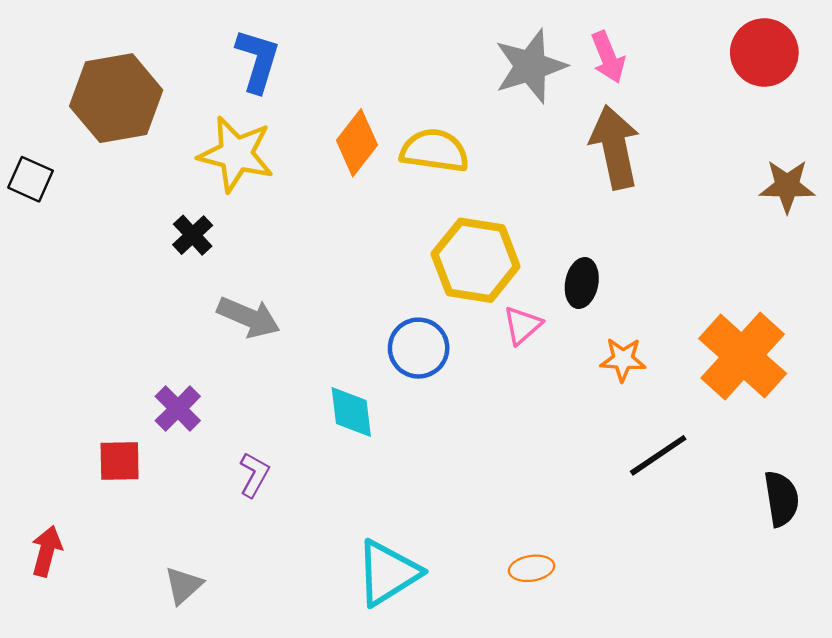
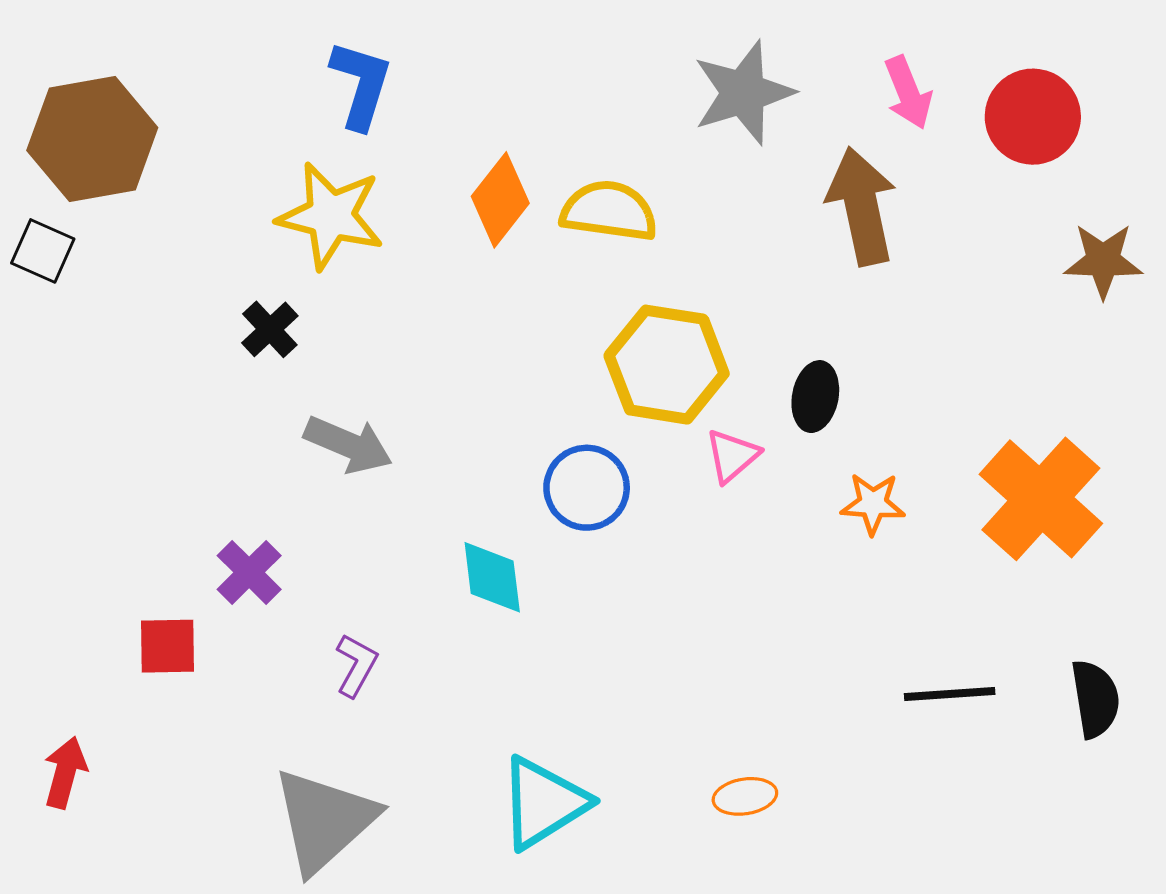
red circle: (764, 52) -> (1033, 117), moved
pink arrow: (608, 57) -> (908, 93), moved
brown hexagon: (116, 98) -> (92, 139), moved
black line: (658, 455) -> (950, 694), moved, turned 30
gray triangle: (183, 585) -> (324, 820), moved, size x2.0

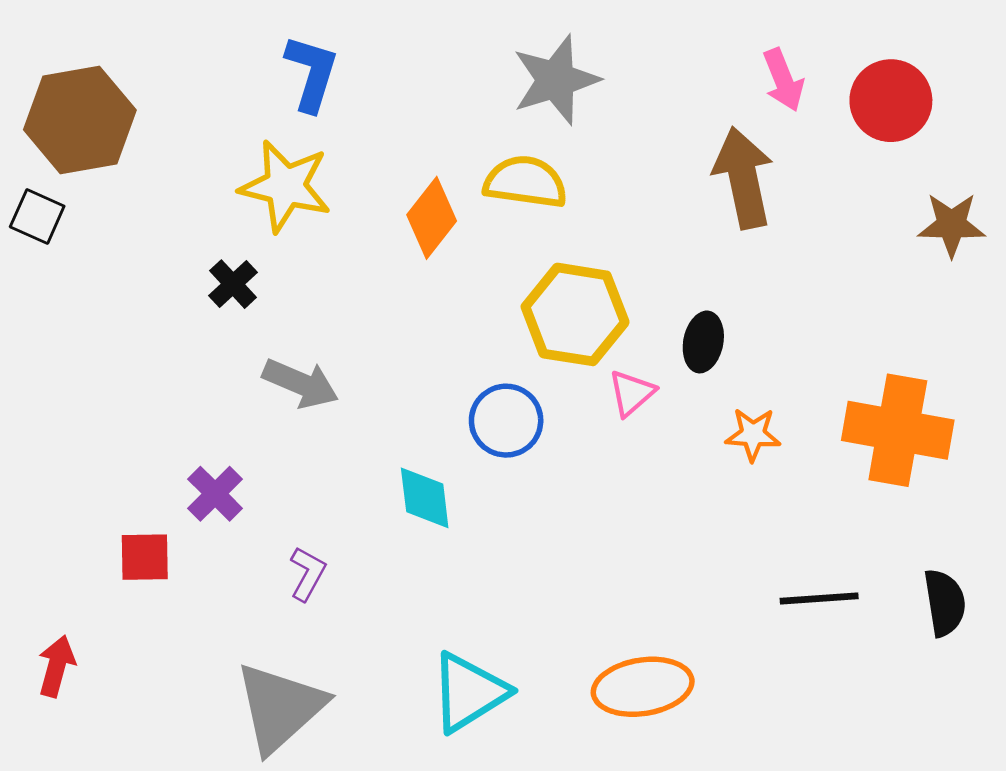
gray star: (743, 93) -> (556, 80), moved
orange diamond: (500, 200) -> (432, 218), moved
orange cross: (1041, 499) -> (898, 430), turned -32
orange ellipse: (745, 796) -> (643, 687), size x1.8

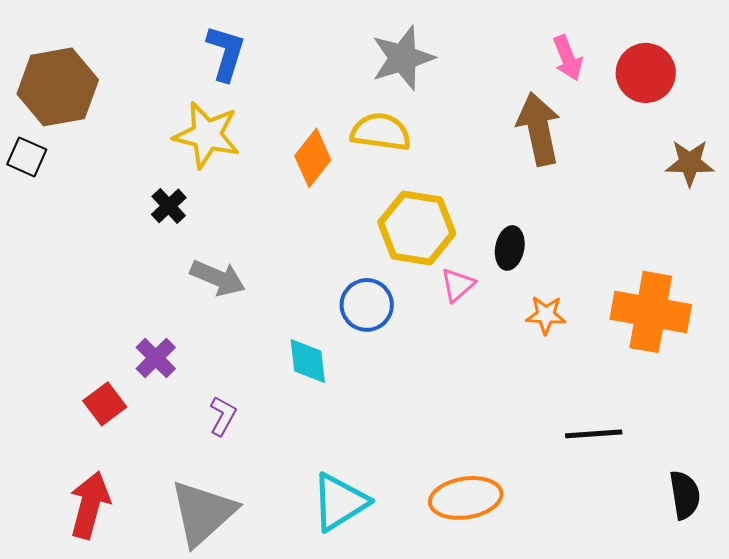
red square: (145, 557) -> (105, 404), turned -36
black semicircle: (945, 603) -> (685, 495), moved
red arrow: (56, 666) -> (90, 505), moved, size x1.5

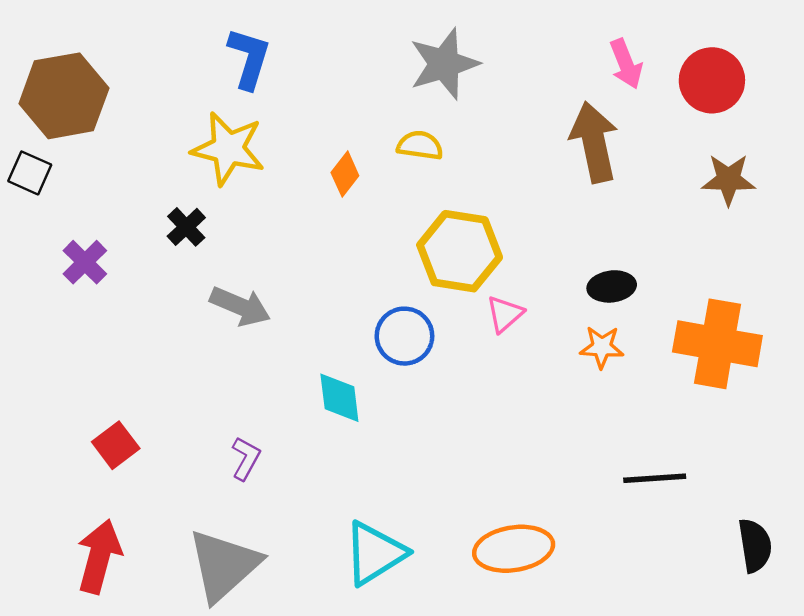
yellow semicircle: (381, 132) -> (420, 145), size x0.7
orange diamond: (313, 158) -> (345, 174), size x0.7
brown star: (690, 163) -> (728, 180), moved
black ellipse: (510, 248) -> (612, 286), moved, turned 72
purple cross: (156, 358) -> (85, 262), moved

